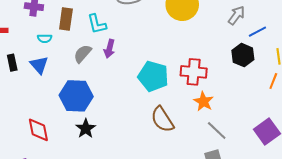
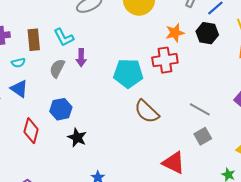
blue hexagon: (76, 96) -> (61, 109), size x0.7
orange star: (204, 101) -> (175, 33), moved, turned -30
red diamond: (38, 130) -> (31, 131), moved, turned 40

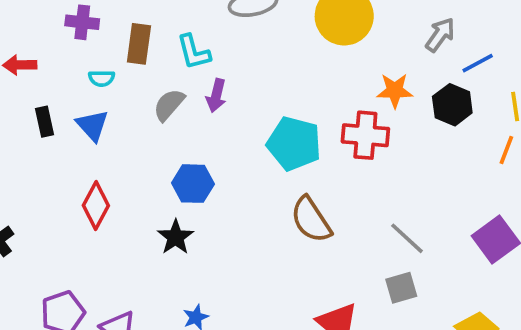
blue hexagon: (61, 109) -> (193, 184), moved

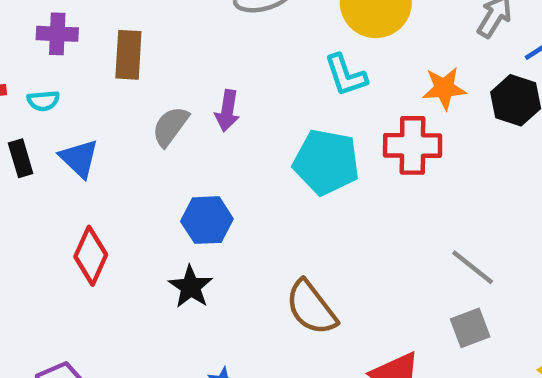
cyan L-shape: (194, 52) -> (346, 75), moved
cyan semicircle: (102, 78) -> (43, 101), moved
brown semicircle: (311, 220) -> (311, 308), moved

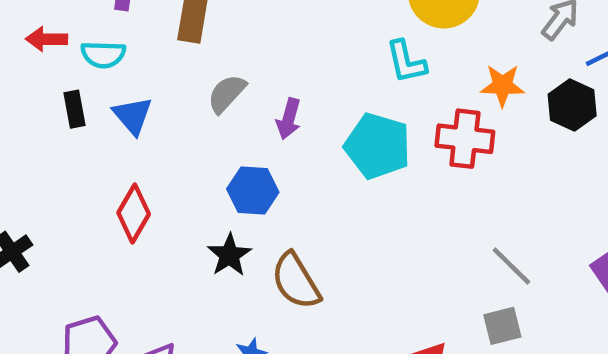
cyan semicircle: (43, 101) -> (103, 54), size x1.4
purple arrow: (227, 111) -> (289, 119), moved
brown semicircle: (311, 308) -> (296, 281), moved

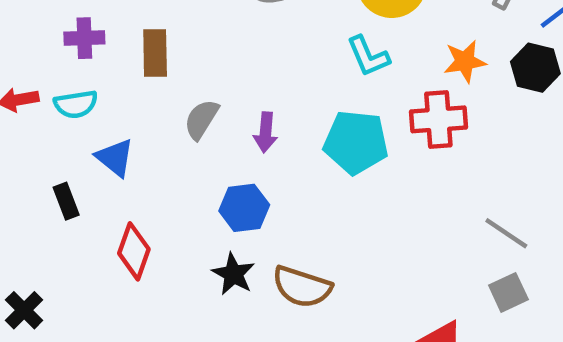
black rectangle: (75, 109) -> (66, 201), moved
brown semicircle: (296, 281) -> (302, 287), turned -30

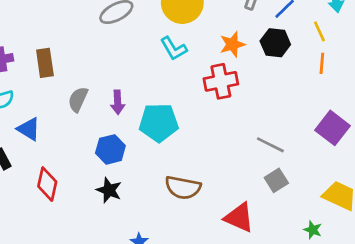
cyan pentagon: (356, 142) -> (159, 123), moved
brown semicircle: (302, 287) -> (183, 188), moved

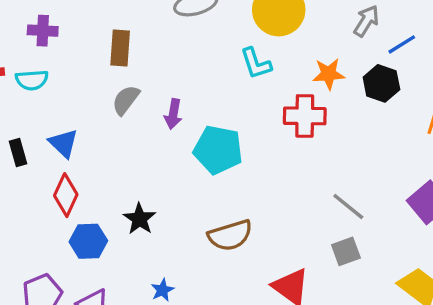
brown rectangle: (45, 63) -> (120, 48), moved
blue triangle: (29, 129) -> (63, 143), moved
blue hexagon: (110, 149) -> (88, 241), moved
brown semicircle: (183, 188) -> (230, 235), turned -40

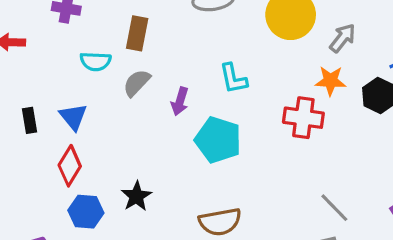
gray arrow: (366, 21) -> (343, 38), moved
cyan L-shape: (256, 63) -> (233, 79), moved
cyan semicircle: (32, 80) -> (96, 61), moved

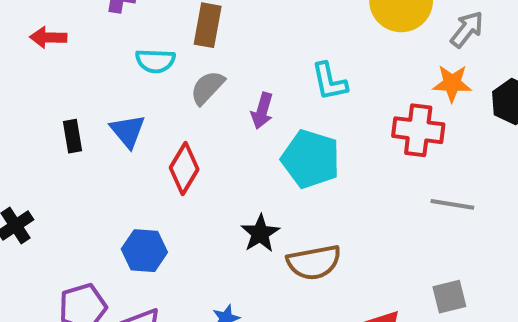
red diamond: (70, 166) -> (184, 168), moved
black star: (136, 196) -> (260, 233), moved
gray line: (334, 208) -> (452, 204), moved, turned -36

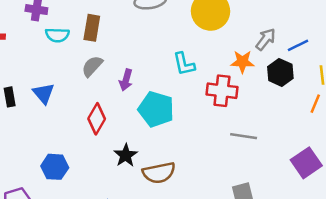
gray arrow: (467, 29) -> (266, 39), moved
cyan semicircle: (155, 61) -> (57, 35), moved
cyan L-shape: (329, 81) -> (184, 64), moved
red diamond: (184, 168) -> (97, 119), moved

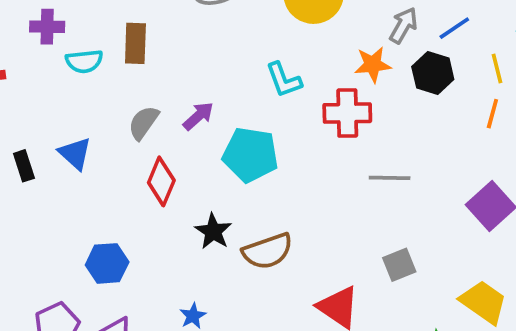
gray semicircle: (92, 66) -> (143, 123), moved
purple arrow: (126, 80) -> (198, 116), turned -140

